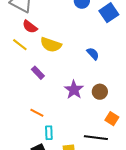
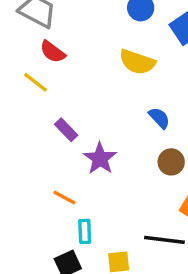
yellow semicircle: (51, 45) -> (137, 62), moved
blue semicircle: (93, 54) -> (159, 118), moved
purple star: (74, 90) -> (100, 159), moved

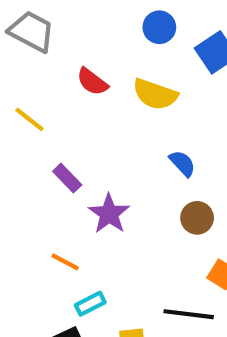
red semicircle: (53, 52) -> (92, 82), moved
cyan rectangle: (85, 231) -> (90, 304), turned 65

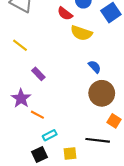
red semicircle: (92, 82) -> (65, 14), moved
purple star: (109, 214) -> (21, 98), moved
brown circle: (197, 218) -> (102, 93), size x1.6

